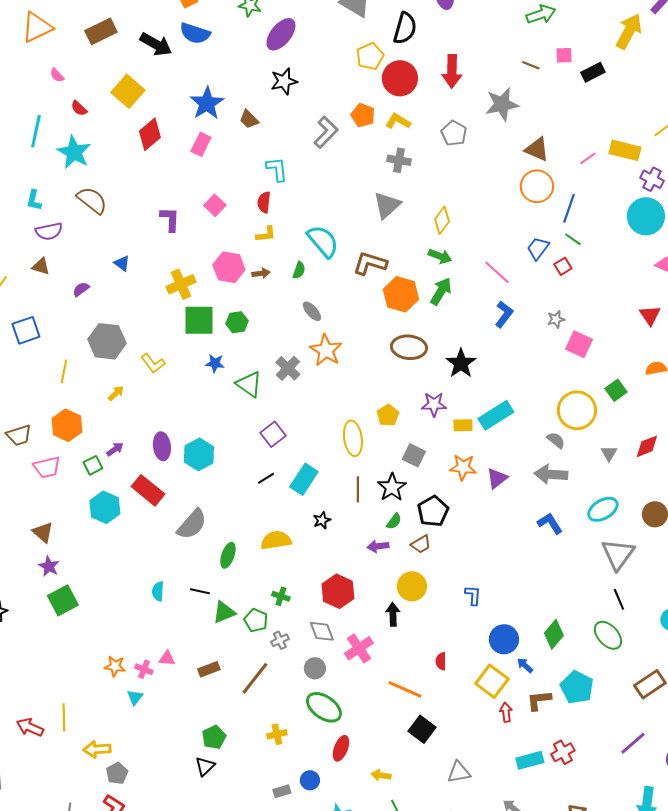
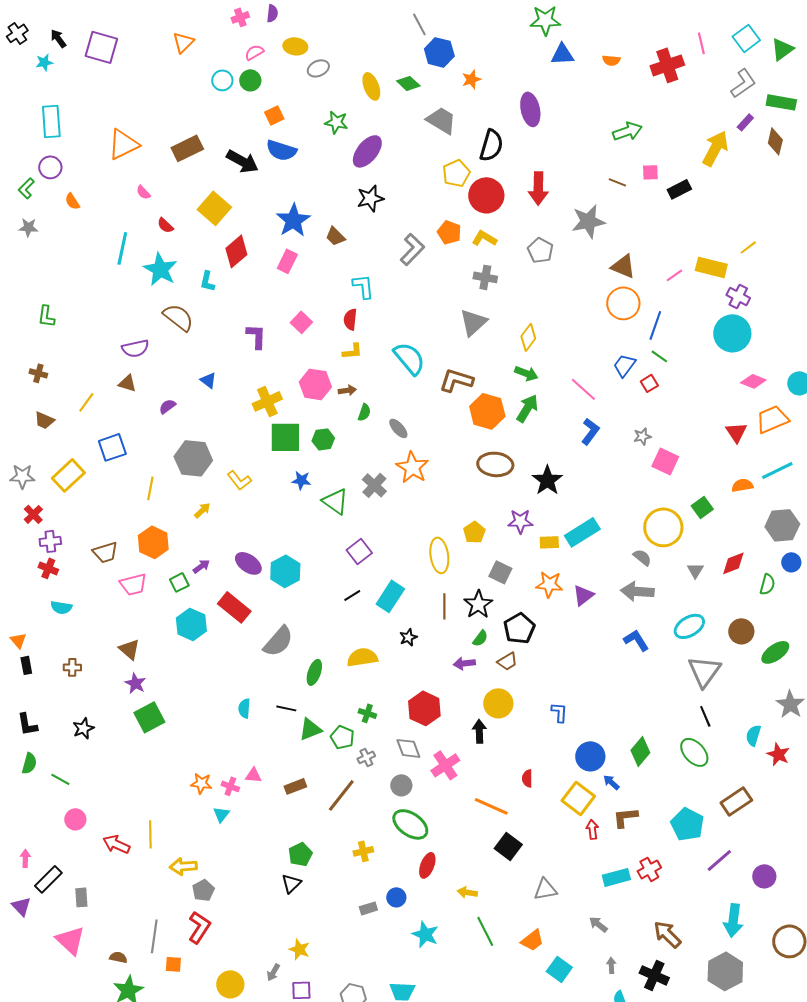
cyan L-shape: (34, 200) -> (207, 281), moved
green semicircle: (299, 270) -> (364, 412), moved
purple ellipse: (162, 446) -> (248, 563), turned -48
cyan pentagon: (577, 687) -> (687, 824), moved

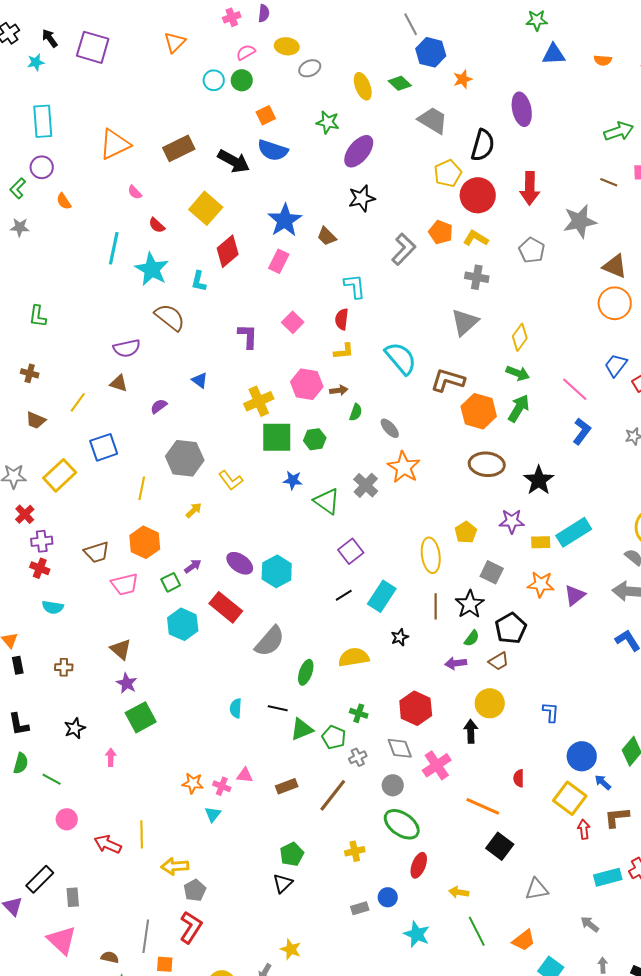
green star: (545, 20) -> (537, 20), size x0.7
pink arrow: (25, 858) -> (111, 757), moved

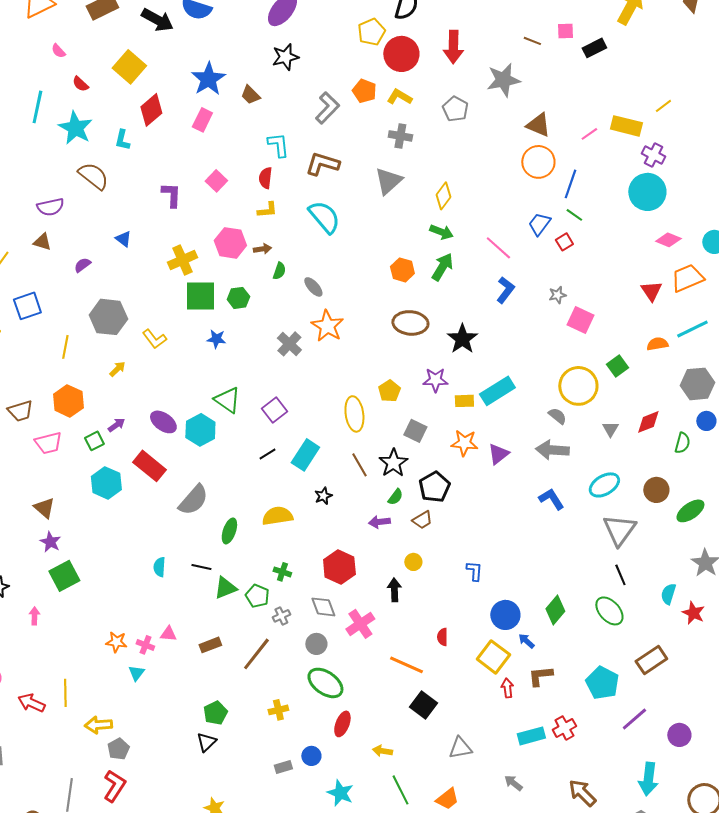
brown L-shape: (448, 380) -> (322, 164), moved
orange hexagon: (479, 411) -> (402, 270), size x0.7
green triangle: (327, 501) -> (227, 400), moved
brown line: (436, 606) -> (359, 465), turned -30
yellow circle: (490, 703) -> (413, 562), size x0.6

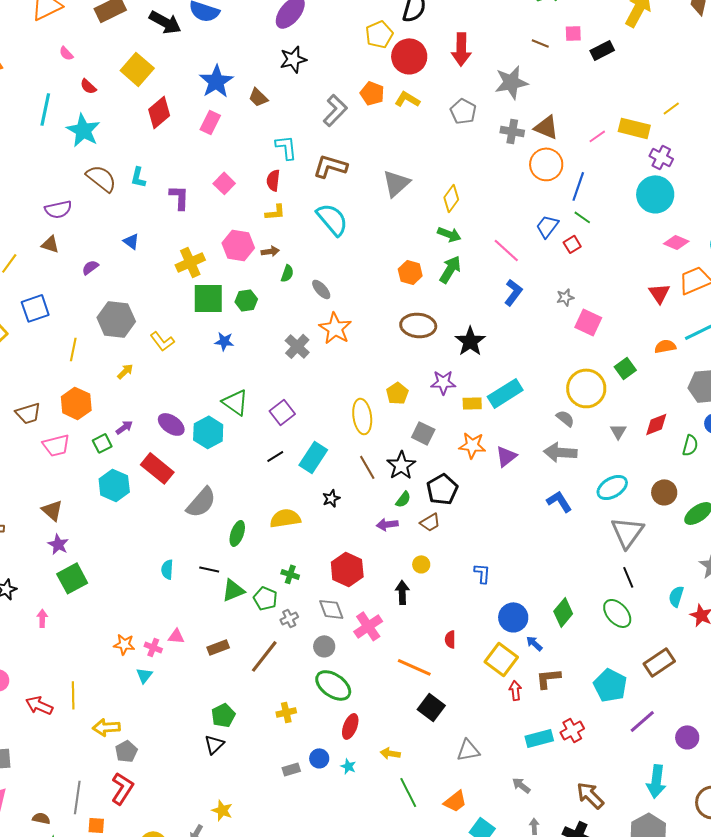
gray cross: (400, 136) -> (512, 131), moved
cyan L-shape: (122, 140) -> (138, 177), moved
cyan star: (340, 793) -> (348, 766), moved, size x0.6

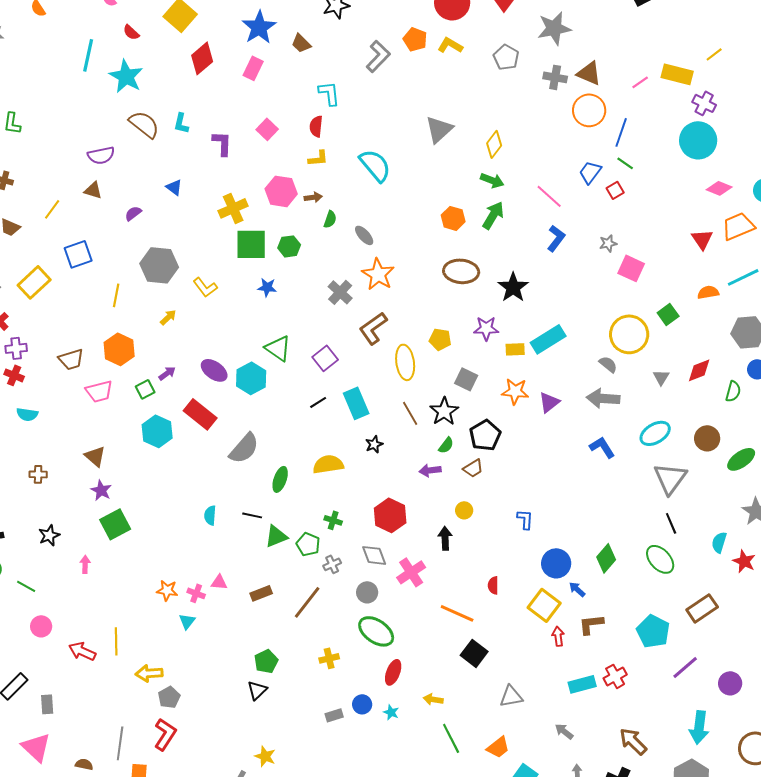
brown L-shape: (330, 166) -> (373, 328), moved, turned -52
yellow pentagon: (397, 393) -> (440, 339), turned -30
cyan rectangle: (313, 457) -> (356, 403), turned -56

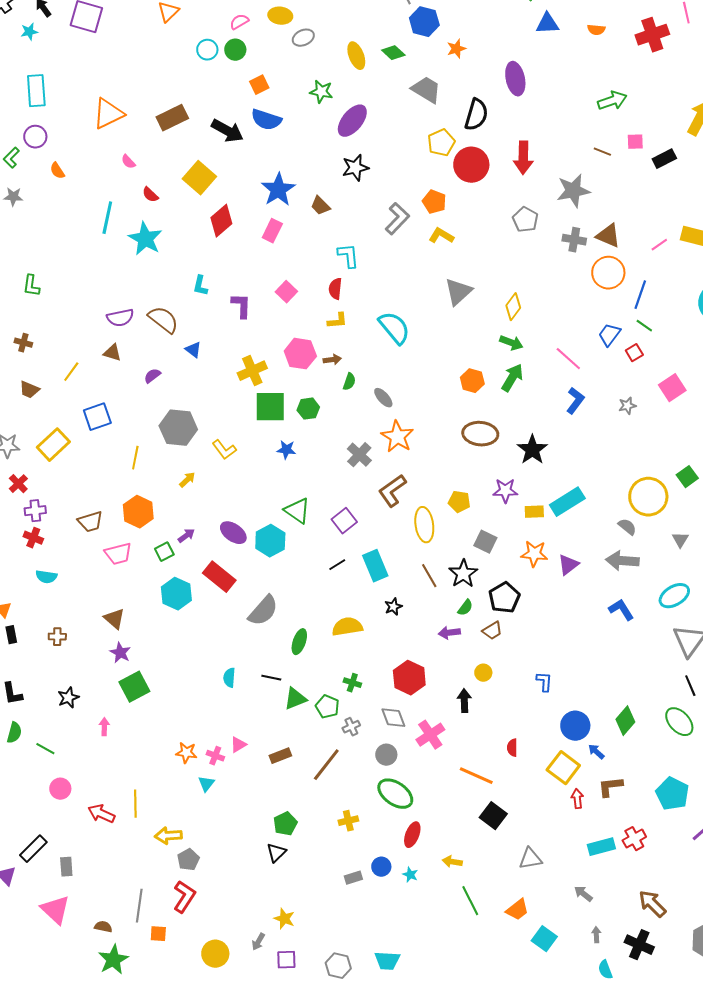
yellow L-shape: (450, 45) -> (441, 236), moved
brown semicircle: (144, 124) -> (163, 320), moved
pink square: (631, 268) -> (672, 388), moved, turned 32
pink triangle: (219, 582) -> (238, 745), turned -36

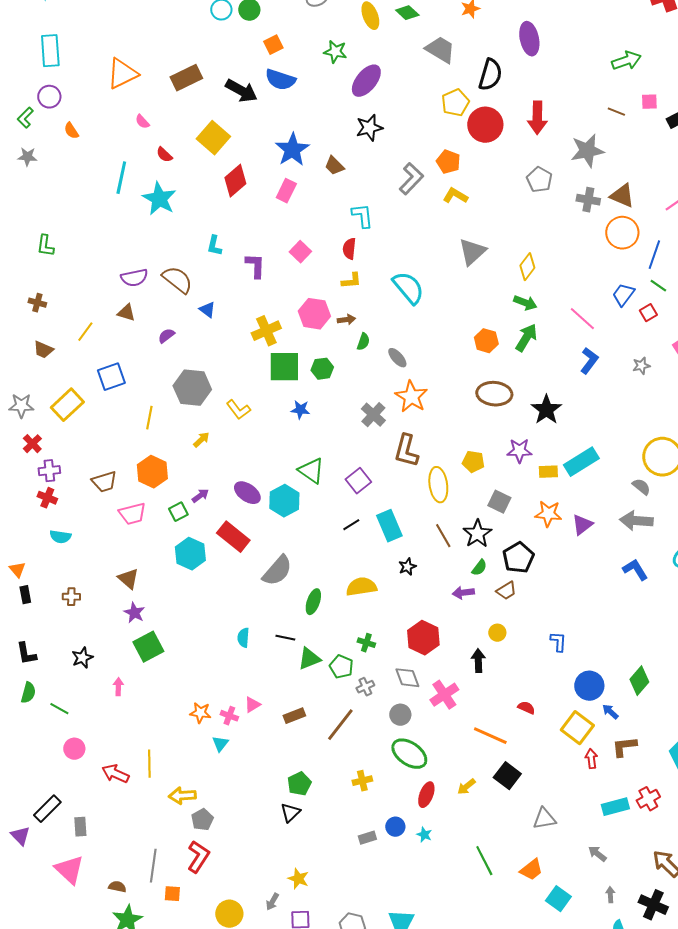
brown L-shape: (392, 491) -> (406, 451), turned -40
red semicircle: (512, 748) -> (526, 708), turned 114
yellow arrow: (452, 862) -> (466, 787), moved, turned -48

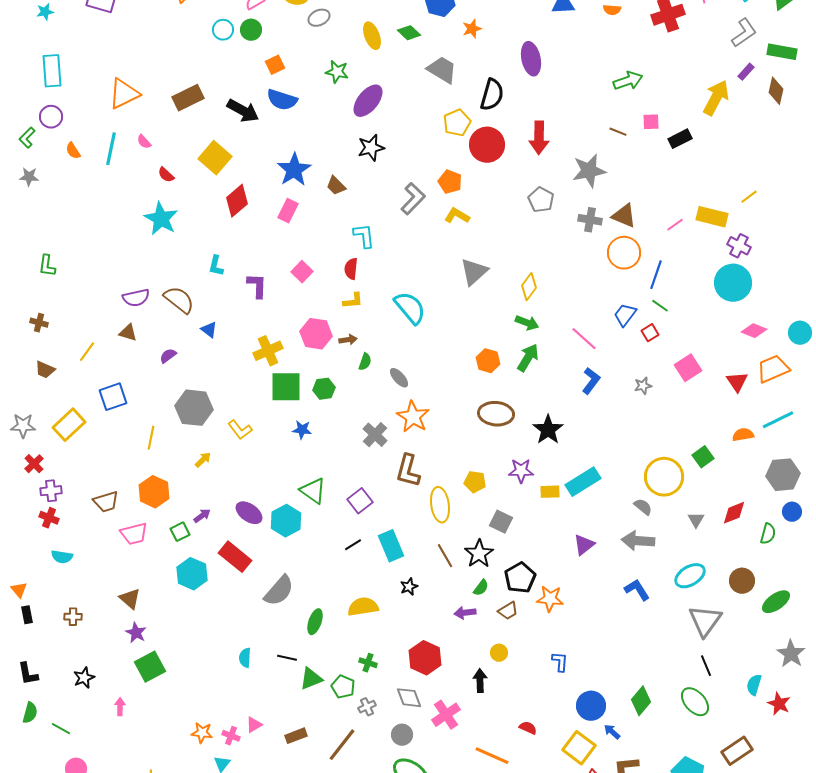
cyan line: (121, 178) -> (111, 149), moved
orange star: (548, 514) -> (550, 599), moved

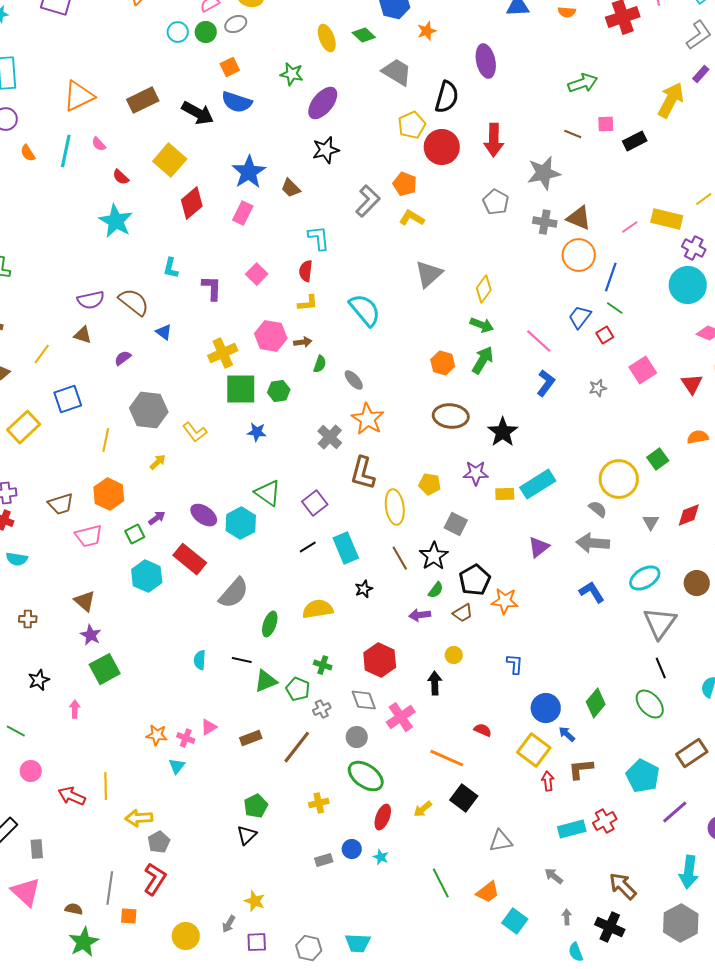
gray ellipse: (319, 18) -> (236, 24), moved

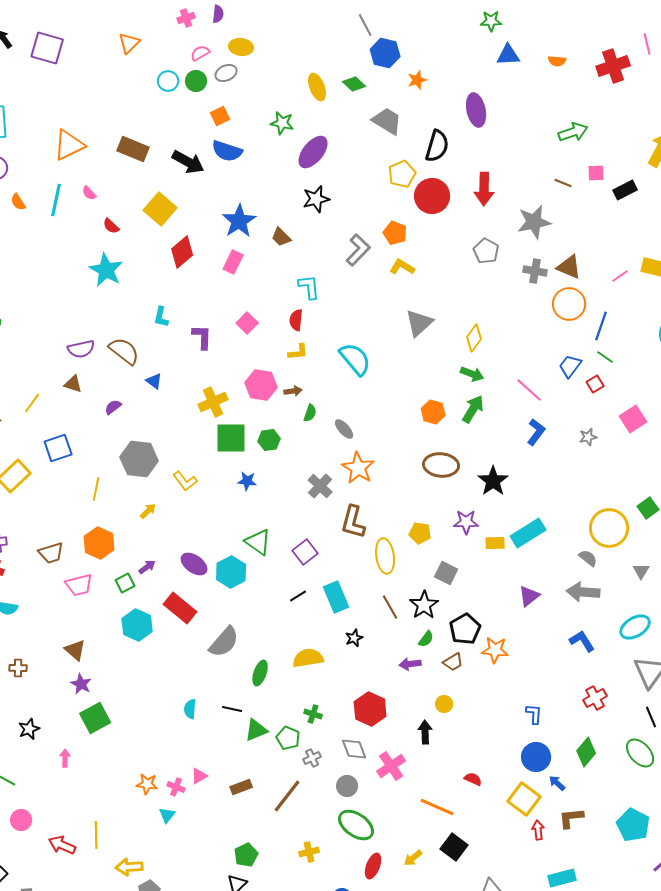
brown rectangle: (143, 100) -> (133, 149), turned 48
blue L-shape: (515, 664) -> (534, 714), moved
red cross: (605, 821) -> (595, 698), moved

